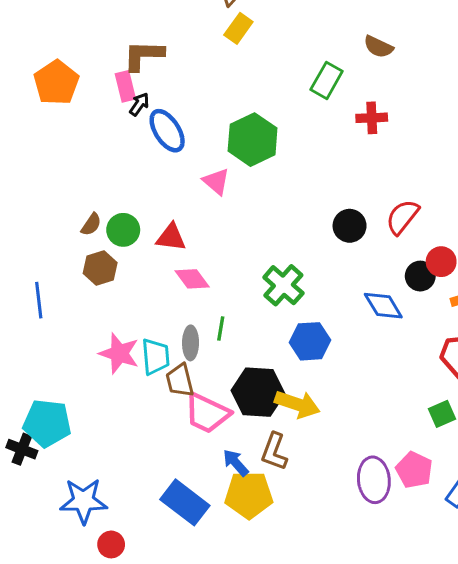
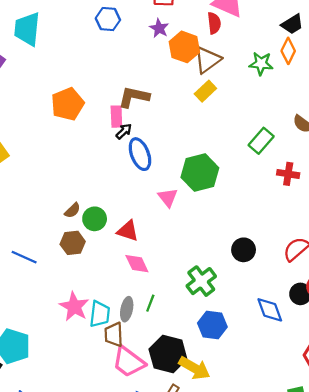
black circle: (350, 226) -> (244, 250), moved
blue line: (39, 300) -> (24, 257), turned -70

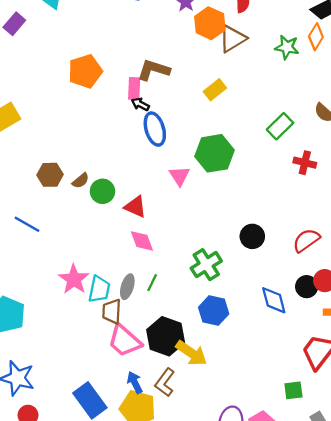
yellow rectangle: (205, 91) -> (215, 90), moved
black arrow: (124, 131) -> (140, 104), turned -114
brown hexagon: (73, 243) -> (50, 175), moved

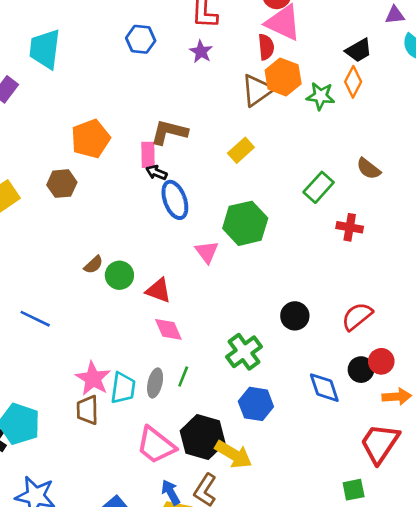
orange hexagon: (210, 23) -> (283, 77), moved
brown hexagon: (50, 175) -> (62, 184), moved
brown trapezoid: (112, 312) -> (87, 410), moved

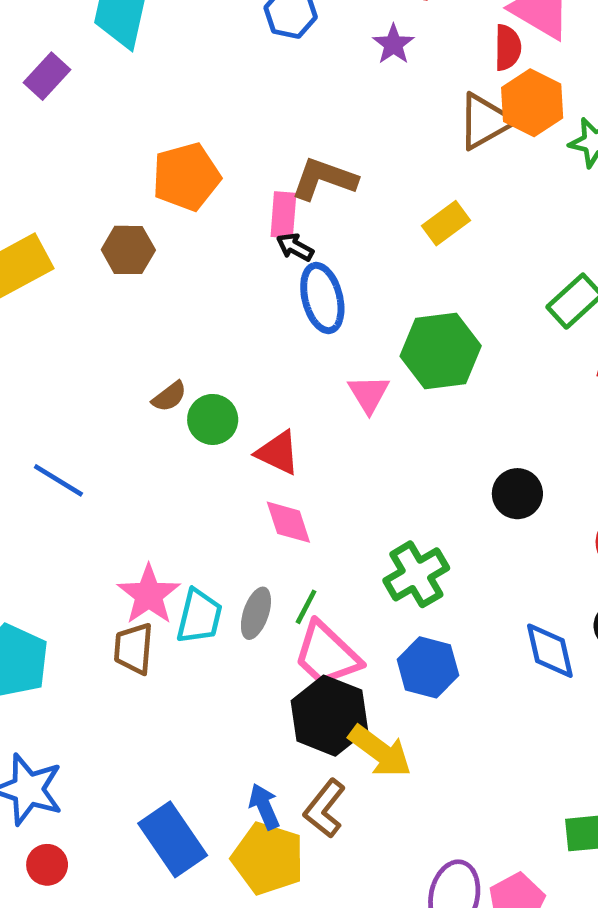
black circle: (295, 316) -> (517, 494), moved
pink trapezoid: (156, 445) -> (327, 654), moved

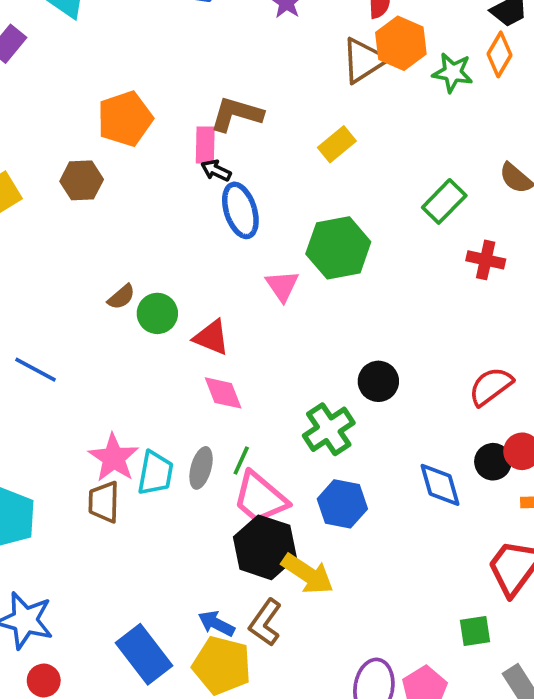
black circle: (517, 494) -> (378, 381), moved
blue arrow: (264, 806) -> (216, 624), turned -36

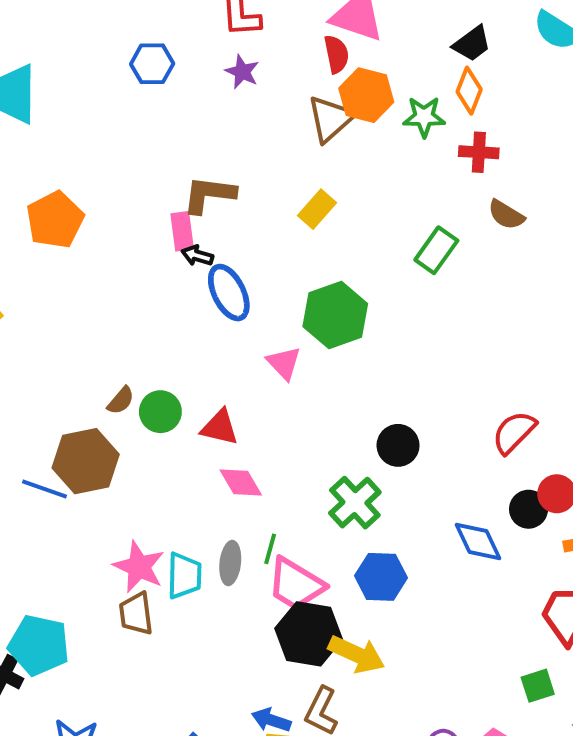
orange pentagon: (125, 119) -> (55, 220), moved
brown hexagon: (82, 180) -> (86, 461), moved, size x1.5
red cross: (486, 260) -> (479, 152), moved

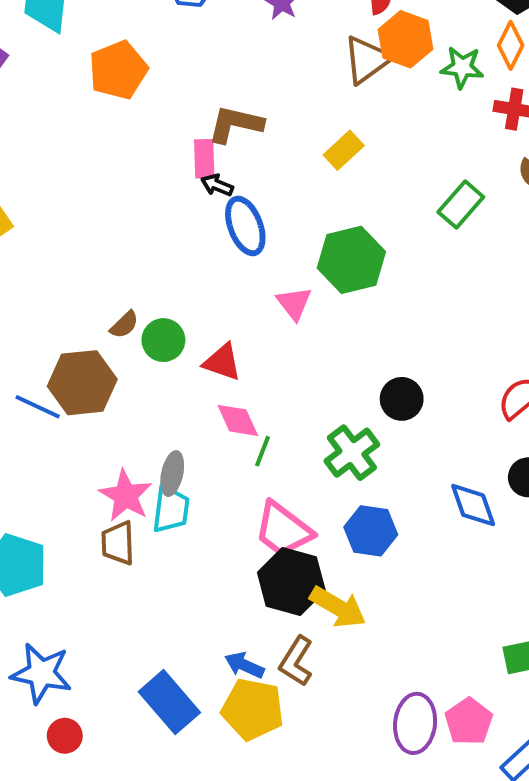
orange pentagon: (55, 220) -> (118, 70), moved
green line: (270, 549) -> (263, 451), moved
gray ellipse: (230, 563) -> (172, 474), moved

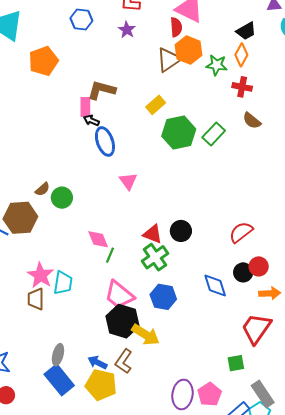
green hexagon: (351, 260) -> (179, 133), moved
red triangle: (222, 362) -> (153, 234), moved
gray ellipse: (172, 474) -> (58, 355), moved

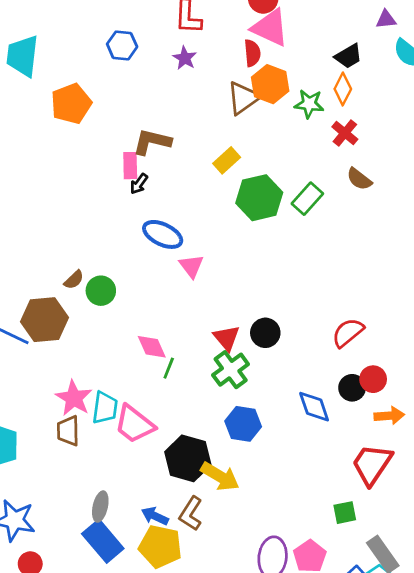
red cross: (242, 87) -> (345, 133), turned 30
black arrow: (91, 120) -> (139, 184), turned -77
blue ellipse: (105, 141) -> (163, 234), moved, turned -44
red triangle: (153, 234) -> (227, 338), turned 30
pink trapezoid: (119, 295) -> (134, 424), moved

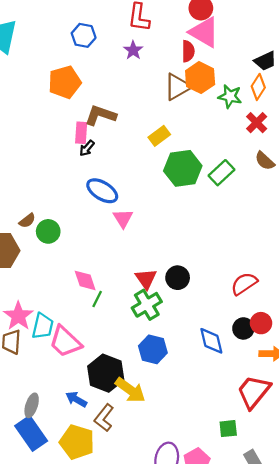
orange pentagon: (71, 104) -> (65, 82), moved
blue arrow: (155, 516) -> (76, 399), moved

